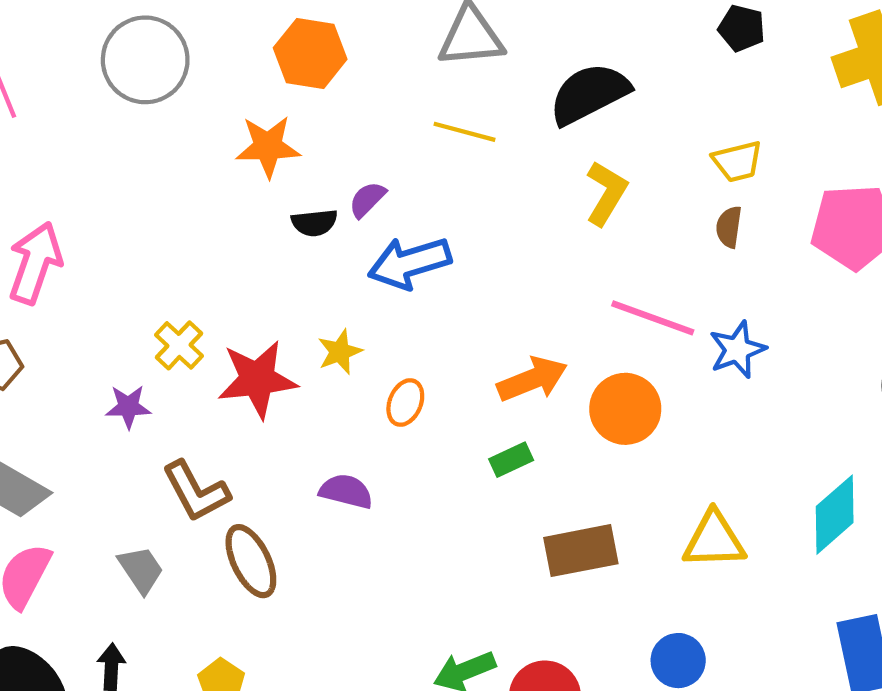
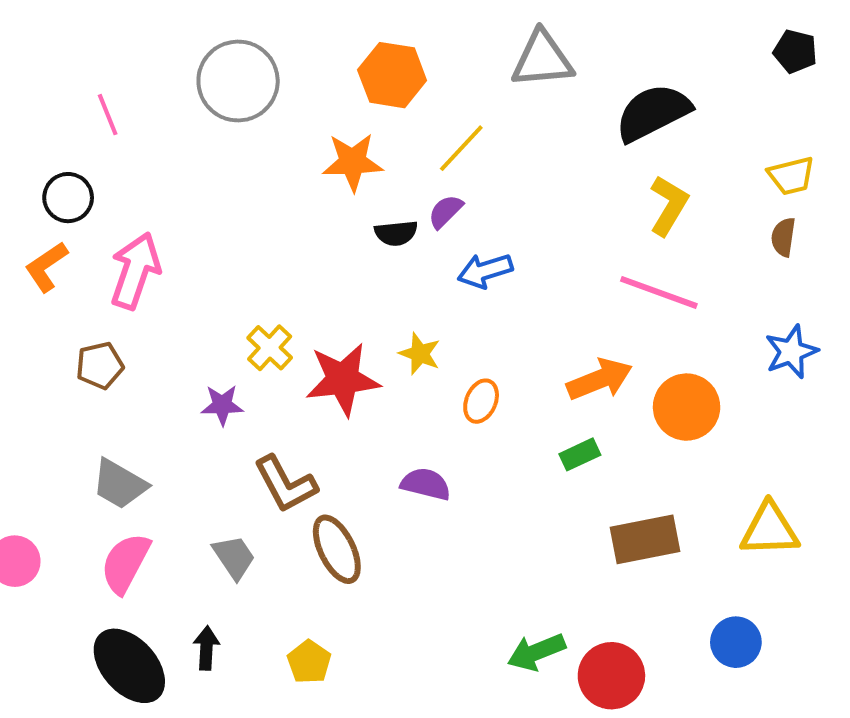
yellow line: (465, 132) -> (461, 148), moved, turned -62
blue arrow: (410, 263) -> (485, 271), size x0.7
pink line: (653, 318) -> (659, 292), moved
yellow star: (340, 352) -> (420, 354), turned -30

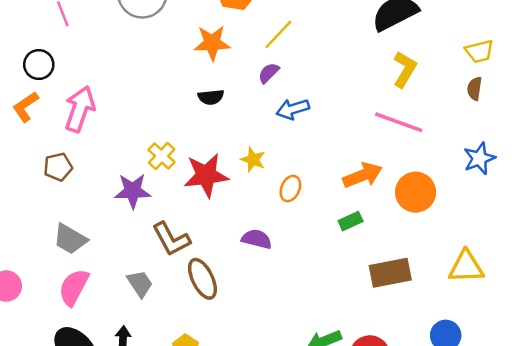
black semicircle: (396, 233) -> (211, 97), moved
purple star: (222, 405) -> (133, 191), size x1.4

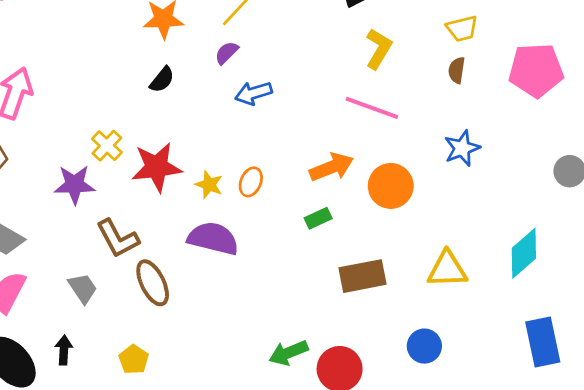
black semicircle: (211, 97) -> (162, 80), turned -45
yellow star: (253, 160) -> (209, 185), moved
purple semicircle: (257, 239) -> (213, 238), size x1.5

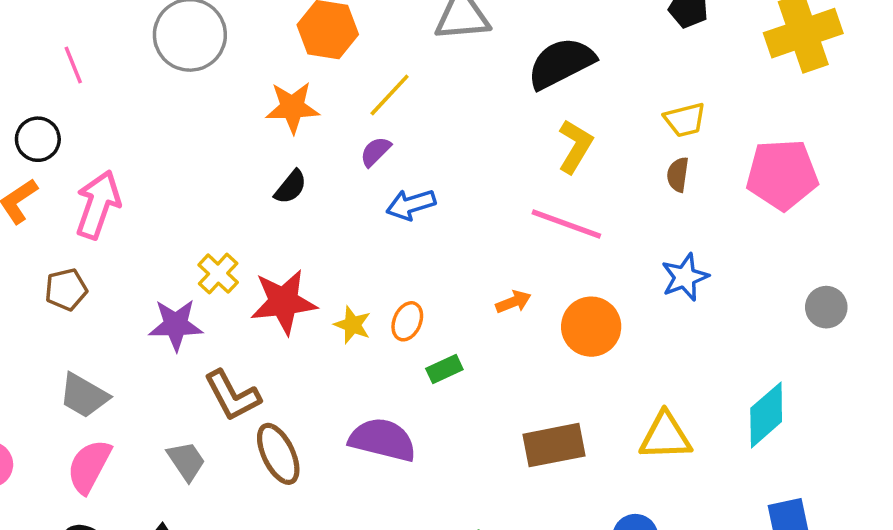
orange arrow: (332, 167) -> (513, 302), size x0.6
green rectangle: (318, 218) -> (444, 369), moved
purple semicircle: (213, 238) -> (383, 440), moved

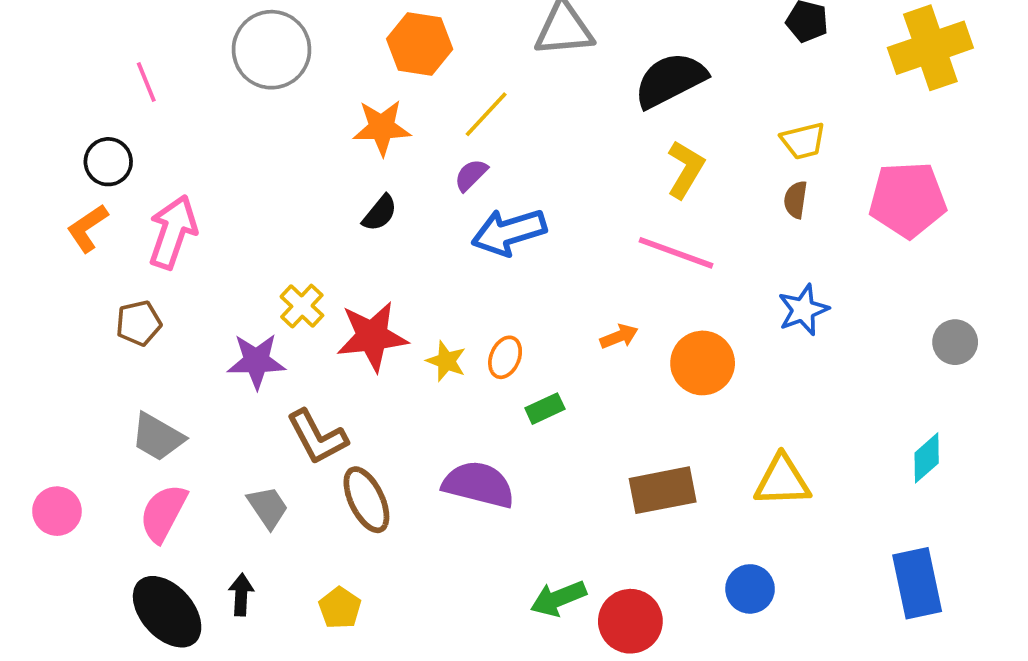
blue arrow: (411, 205) -> (509, 232), size x1.4
cyan diamond: (766, 415) -> (927, 458), moved, size x0.7

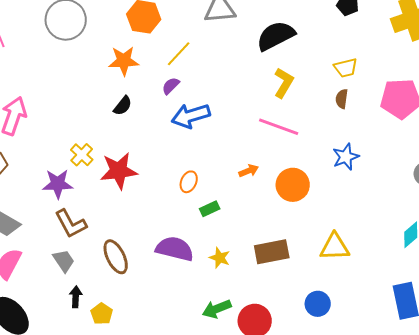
yellow star: (446, 361) -> (220, 258), moved
brown L-shape: (317, 437) -> (71, 224), moved
black arrow: (241, 595) -> (76, 297), moved

